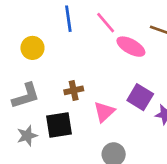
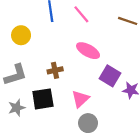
pink ellipse: (131, 47) -> (88, 51), moved
pink triangle: (104, 112) -> (80, 99), moved

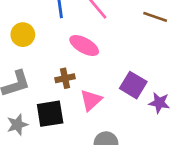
pink ellipse: (88, 51) -> (84, 46), moved
pink triangle: (80, 99) -> (91, 100), moved

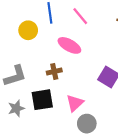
yellow circle: (23, 35) -> (28, 30), moved
pink triangle: (91, 100) -> (75, 103), moved

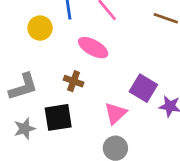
brown cross: (54, 71) -> (74, 81), turned 32
pink triangle: (75, 103) -> (115, 113), moved

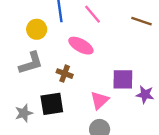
gray L-shape: (23, 87) -> (31, 63), moved
purple square: (143, 88) -> (123, 79), turned -30

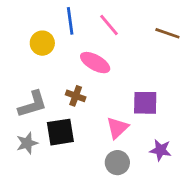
gray L-shape: (31, 63) -> (33, 104), moved
purple star: (145, 95) -> (160, 150), moved

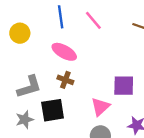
yellow circle: (42, 43) -> (20, 33), moved
pink ellipse: (95, 63) -> (64, 52), moved

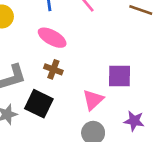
black square: (53, 110) -> (39, 104), turned 35

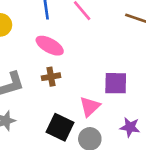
brown cross: (53, 69) -> (51, 77), turned -30
black square: (39, 104) -> (60, 127), moved

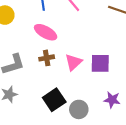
pink triangle: (90, 106) -> (73, 62), moved
black square: (60, 127) -> (54, 100), turned 30

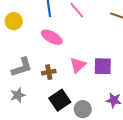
brown cross: (47, 58) -> (49, 72), moved

